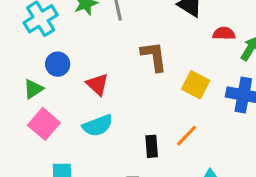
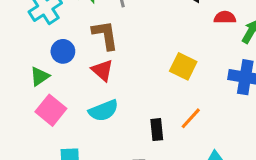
brown L-shape: (154, 56) -> (105, 35), moved
yellow square: (196, 85) -> (183, 66), moved

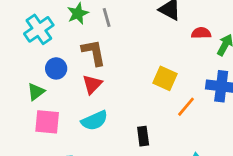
red triangle: (102, 70) -> (92, 84), turned 35
pink square: (51, 110) -> (47, 122), turned -32
orange line: (191, 118) -> (186, 107), moved

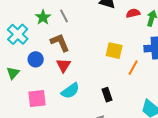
green triangle: (36, 92) -> (13, 73), moved

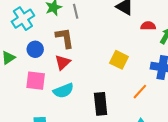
orange line: (133, 68) -> (140, 92), moved
black rectangle: (107, 95) -> (101, 104), size x1.5
pink square: (37, 98) -> (36, 81), moved

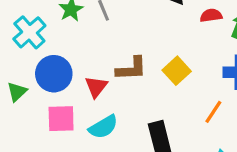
brown L-shape: (65, 38) -> (131, 69), moved, turned 105
blue circle: (35, 49) -> (54, 74), size x1.5
yellow square: (119, 60) -> (177, 71), turned 30

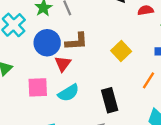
brown L-shape: (131, 69) -> (77, 42), moved
blue circle: (54, 74) -> (47, 43), moved

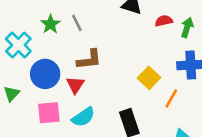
blue circle: (47, 43) -> (45, 74), moved
yellow square: (121, 51) -> (149, 78), moved

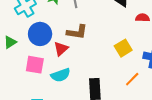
yellow square: (149, 78) -> (123, 48), moved

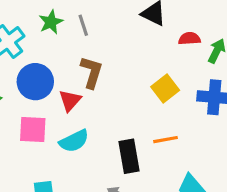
brown L-shape: (77, 32) -> (92, 72), turned -75
orange line: (132, 79) -> (166, 140), moved, turned 42

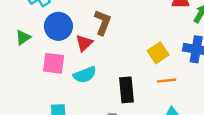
yellow square: (165, 88) -> (158, 53), moved
orange line: (166, 140) -> (167, 81), moved

